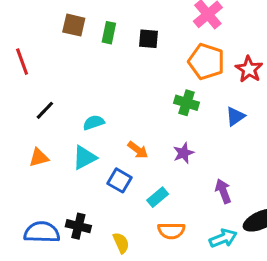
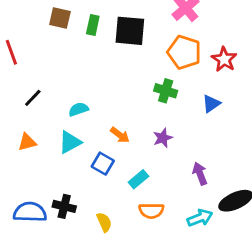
black square: (148, 39) -> (130, 31), size x1.6

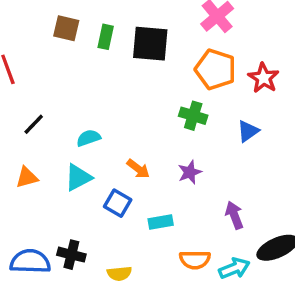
cyan rectangle: (138, 179) -> (161, 222), turned 30
orange semicircle: (151, 211) -> (195, 260), moved
yellow semicircle: (104, 222) -> (119, 273), turned 108

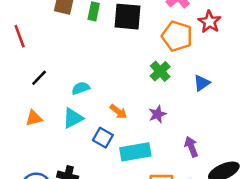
red star: (263, 78) -> (210, 22), moved
green cross: (193, 116) -> (160, 71), turned 30
cyan rectangle: (161, 222) -> (135, 152), size x1.6

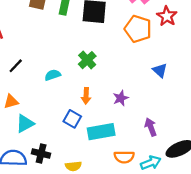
green cross: (160, 71) -> (87, 60), moved
blue triangle: (202, 83) -> (160, 70), turned -42
orange arrow: (118, 112) -> (86, 96), turned 56
cyan triangle: (73, 118) -> (25, 123), moved

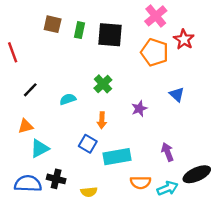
purple star: (121, 98) -> (139, 109), moved

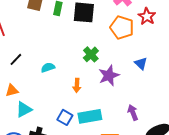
green cross: (103, 84) -> (91, 54), moved
purple star: (139, 109) -> (109, 75), size x1.5
blue square: (88, 144) -> (65, 117), moved

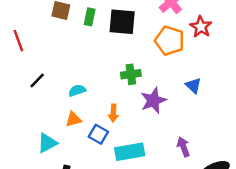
green cross: (91, 54) -> (131, 74), turned 35
orange triangle: (12, 90) -> (73, 119), moved
blue square: (65, 117) -> (98, 134), moved

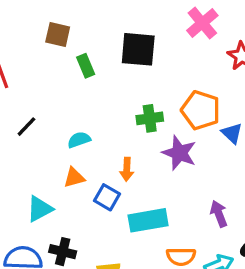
green rectangle: (90, 17) -> (86, 66), moved, turned -35
orange pentagon: (170, 41) -> (201, 110), moved
purple star: (153, 101) -> (179, 153), turned -30

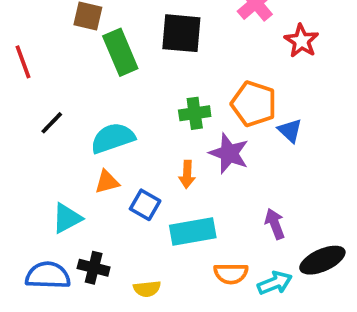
green rectangle: (86, 66) -> (120, 52), size x1.6
cyan semicircle: (79, 140) -> (113, 138), size x1.6
orange arrow: (127, 169) -> (187, 174), moved

